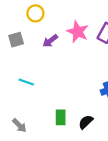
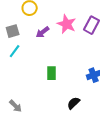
cyan line: (26, 82) -> (15, 51), moved, turned -72
green rectangle: (61, 117) -> (52, 73), moved

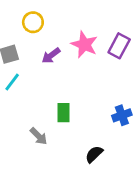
gray arrow: (16, 106) -> (39, 136), moved

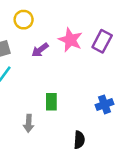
gray arrow: (39, 136) -> (29, 123), turned 48
black semicircle: (94, 154) -> (79, 140), turned 138

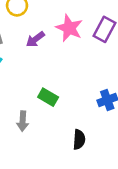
green rectangle: (51, 102) -> (48, 97), turned -60

